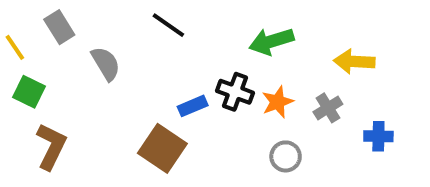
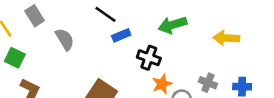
orange star: (277, 102) -> (162, 84), moved
blue rectangle: (193, 106) -> (121, 35), moved
gray cross: (328, 108) -> (208, 83), moved, turned -36

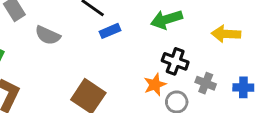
gray semicircle: (65, 39) -> (48, 35), turned 145
black cross: (149, 58) -> (175, 61), moved

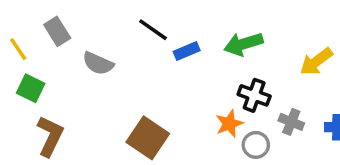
blue rectangle: (110, 31) -> (187, 51), moved
yellow arrow: (226, 34) -> (316, 62), turned -40

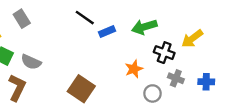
gray semicircle: (98, 63) -> (31, 62), moved
black cross: (254, 95) -> (164, 53), moved
orange star: (229, 124) -> (134, 69), moved

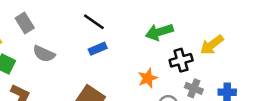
blue rectangle: (107, 32) -> (98, 49), moved
black cross: (164, 53) -> (181, 60), turned -36
gray semicircle: (31, 62) -> (44, 54), moved

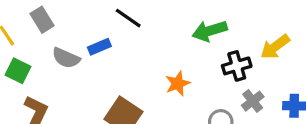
blue rectangle: (98, 49) -> (99, 47), moved
orange star: (148, 78) -> (178, 83), moved
gray cross: (194, 88) -> (253, 101), turned 30

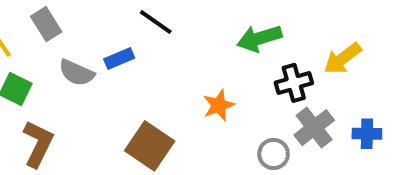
gray cross: (253, 101) -> (314, 128), size x1.4

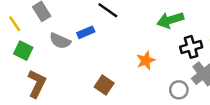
brown square: (150, 146) -> (104, 85), size x0.7

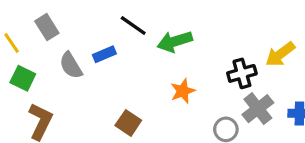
green arrow: (170, 20) -> (175, 41), moved
gray semicircle: (60, 41) -> (71, 65), turned 35

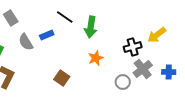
green arrow: (175, 41) -> (91, 27), turned -65

